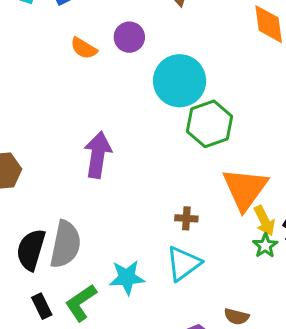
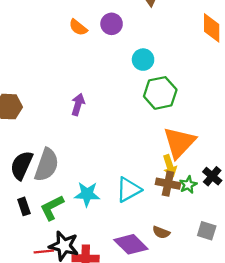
cyan circle: (180, 81) -> (143, 60), size x0.6
purple arrow: (98, 155) -> (78, 104), size x0.7
brown cross: (186, 218) -> (168, 184), moved, size x1.5
yellow arrow: (264, 221) -> (170, 166), moved

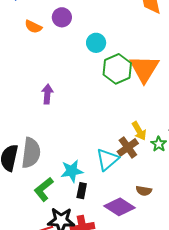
orange triangle: (179, 142) -> (144, 69), moved
brown cross: (168, 184) -> (128, 147), moved, turned -35
black rectangle: (24, 206) -> (82, 191), moved, turned 42

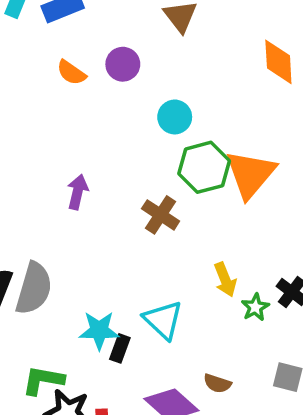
brown cross: (128, 147) -> (161, 215), moved, turned -30
cyan triangle: (107, 159) -> (163, 320), turned -45
green L-shape: (44, 189) -> (43, 380), moved, turned 40
black rectangle: (82, 191) -> (120, 348), moved

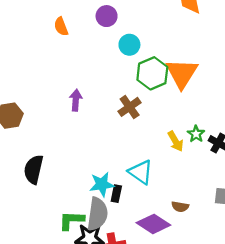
purple circle: (123, 64) -> (107, 16), moved
orange semicircle: (71, 73) -> (61, 26), turned 42
brown cross: (161, 215) -> (130, 107), turned 30
gray semicircle: (34, 288) -> (97, 214), moved
green star: (255, 307) -> (196, 134), moved

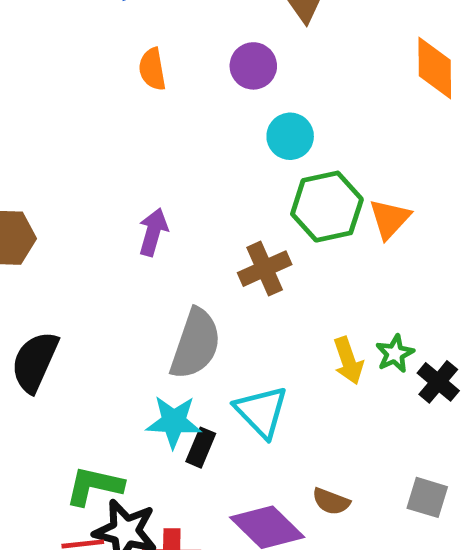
orange triangle: (182, 73) -> (390, 219), size x0.6
gray semicircle: (97, 214) -> (195, 344), moved

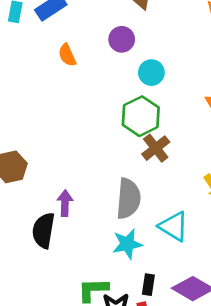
green hexagon: (327, 207) -> (141, 116), moved
purple arrow: (153, 232) -> (65, 203), moved
black rectangle: (201, 448) -> (148, 285), moved

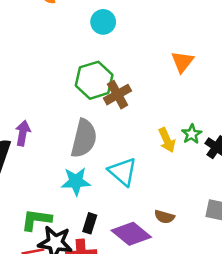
cyan circle: (151, 73) -> (103, 22), moved
green hexagon: (141, 116) -> (94, 80), moved

